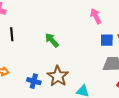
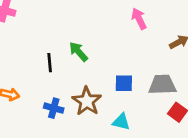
black line: (12, 34) -> (50, 63), moved
blue square: (107, 40) -> (124, 83), moved

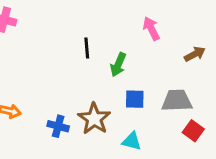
green arrow: (78, 52) -> (118, 65), moved, turned -115
black line: (50, 63) -> (87, 48), moved

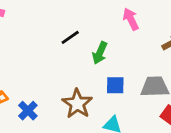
black line: (87, 48) -> (70, 37), turned 60
blue cross: (58, 126) -> (28, 111), moved, turned 30

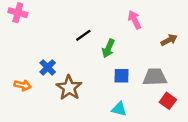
brown star: (77, 104) -> (69, 88), moved
blue cross: (28, 111) -> (48, 67), moved

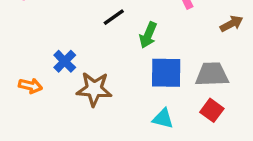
blue square: (121, 76) -> (166, 73), size x1.5
brown star: (69, 88) -> (94, 89), turned -30
red square: (168, 101) -> (212, 110), moved

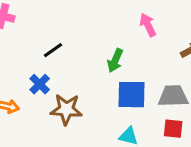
black line: (114, 17) -> (53, 50), moved
red square: (212, 110) -> (173, 129), turned -30

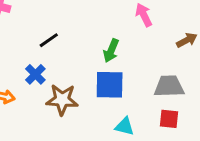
blue square: (132, 95) -> (110, 85), moved

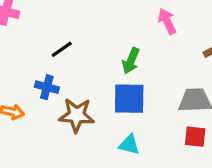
blue cross: (35, 74) -> (47, 87), turned -30
cyan triangle: (124, 126) -> (129, 145), moved

